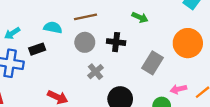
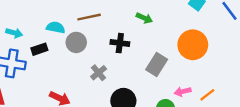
cyan arrow: (12, 33) -> (14, 33), turned -133
gray circle: (85, 42) -> (76, 42), moved

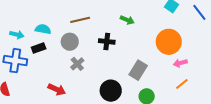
cyan semicircle: (56, 27) -> (43, 29), moved
gray rectangle: (157, 65) -> (138, 70), moved
gray cross: (99, 73) -> (77, 64), moved
pink arrow: (183, 91) -> (180, 63), moved

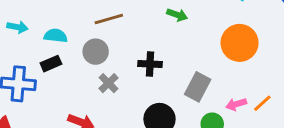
cyan arrow: (17, 35) -> (17, 27), moved
black cross: (107, 41) -> (150, 64), moved
pink arrow: (180, 63) -> (236, 104), moved

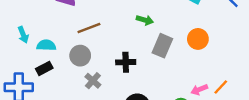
cyan arrow: (17, 27) -> (23, 35), moved, turned 63
orange circle: (240, 43) -> (198, 39), size x0.7
gray rectangle: (198, 87) -> (162, 46), moved

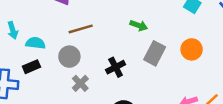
black cross: (126, 62) -> (116, 67), turned -30

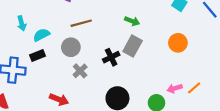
cyan semicircle: (35, 43) -> (41, 35), turned -35
gray rectangle: (155, 53) -> (133, 46), moved

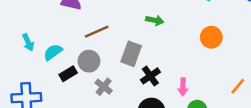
gray rectangle: (133, 46) -> (131, 54), moved
black rectangle: (38, 56) -> (68, 74), moved
black cross: (111, 57) -> (150, 76), moved
pink arrow: (175, 88) -> (183, 87), moved, turned -64

